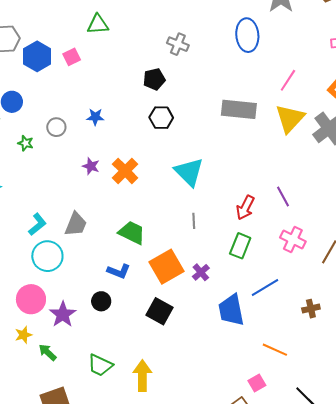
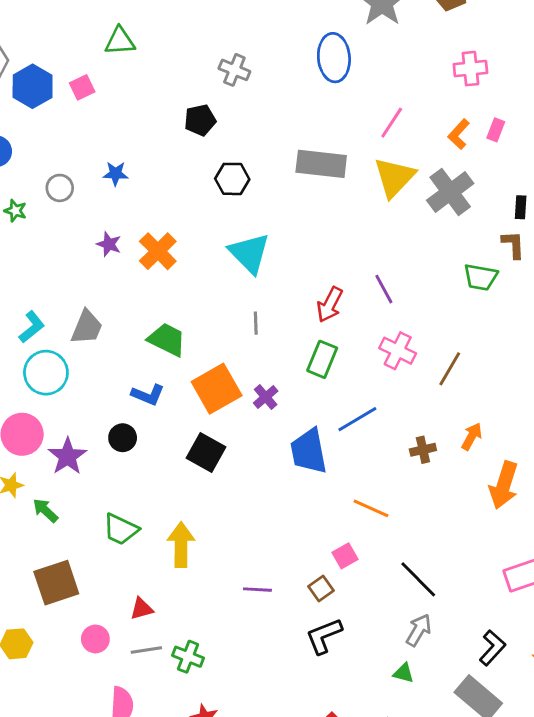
black hexagon: (161, 118) -> (232, 179), moved

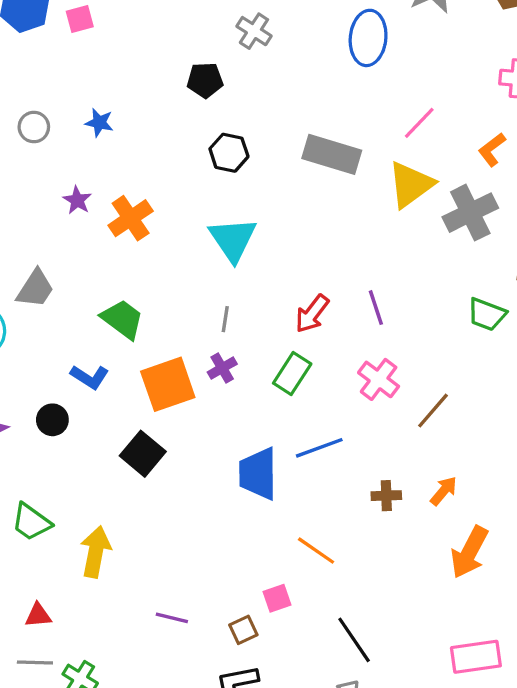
purple cross: (266, 397) -> (222, 368), moved

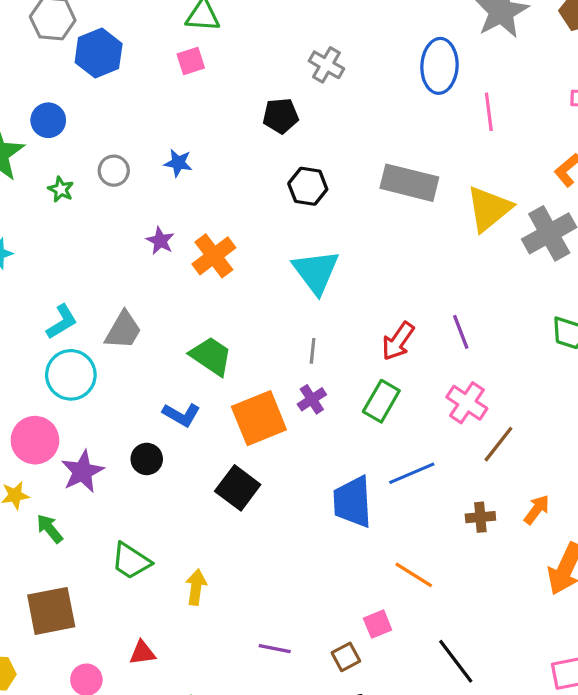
pink square: (80, 19) -> (191, 61), moved
pink line: (419, 123) -> (489, 112), moved, turned -48
brown line: (433, 411) -> (498, 444), moved
yellow arrow: (96, 552) -> (196, 587), size x0.7

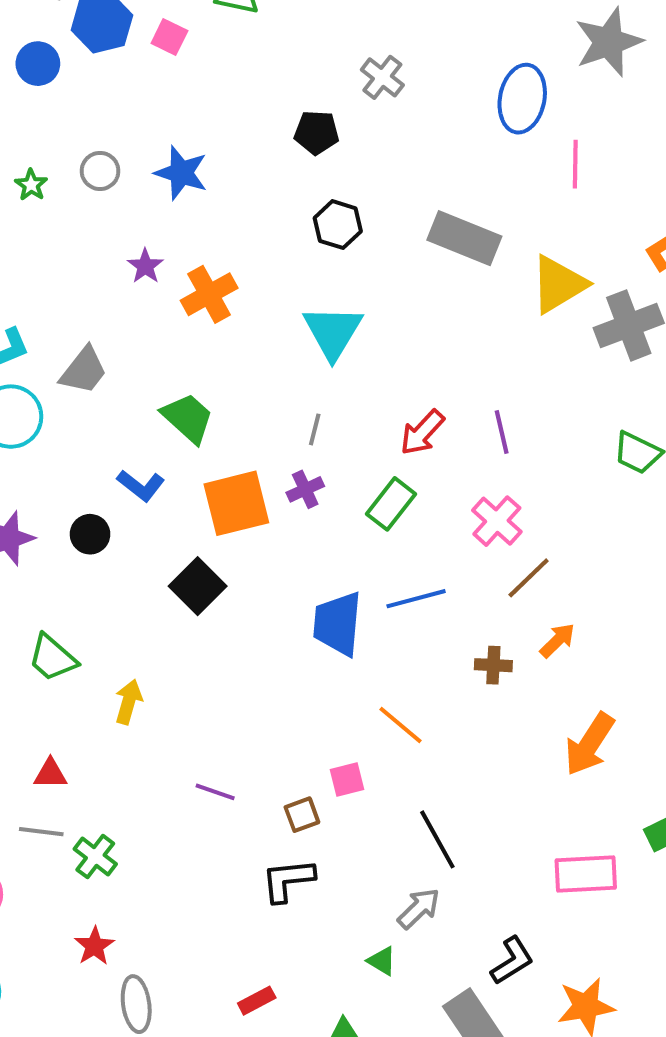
pink square: (191, 61) -> (169, 37), moved, turned 36
blue circle: (48, 120) -> (38, 64), moved
blue star: (178, 163) -> (181, 173), size x1.5
orange arrow: (537, 510) -> (557, 640), moved

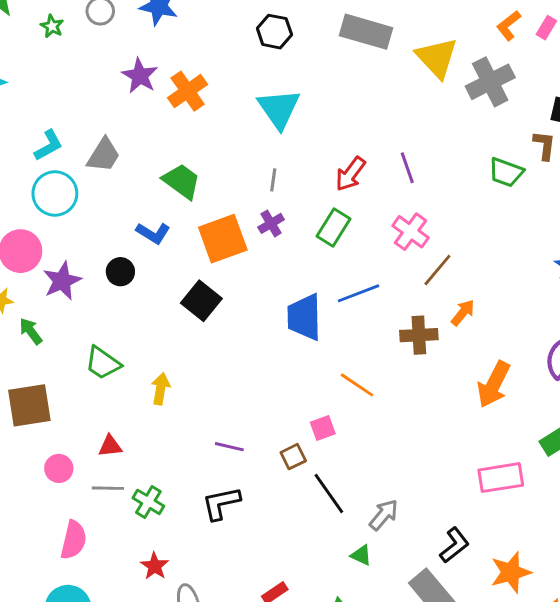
purple star: (145, 266) -> (140, 76), size x1.4
yellow triangle: (558, 284) -> (437, 58), turned -36
brown cross: (493, 665) -> (419, 335), size x1.4
black line: (437, 839) -> (329, 493), moved
black L-shape: (288, 880) -> (221, 503), moved

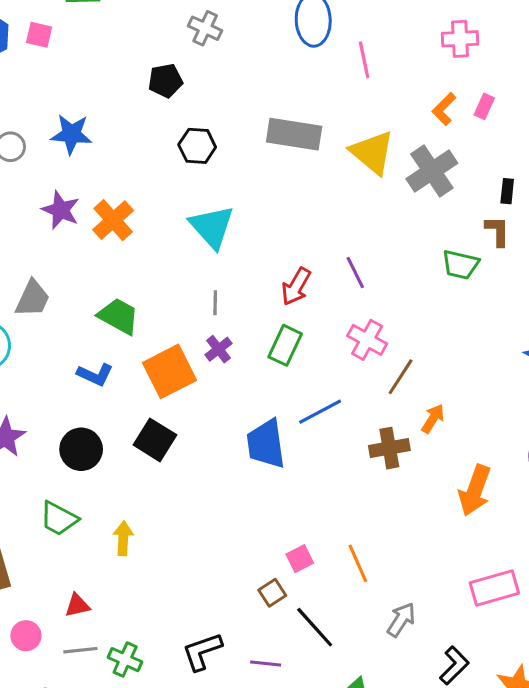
black circle: (120, 272) -> (81, 449), moved, size x1.4
orange line: (357, 385) -> (358, 563), moved, turned 39
purple line: (229, 447) -> (266, 663), moved
gray arrow: (384, 515) -> (401, 620), moved

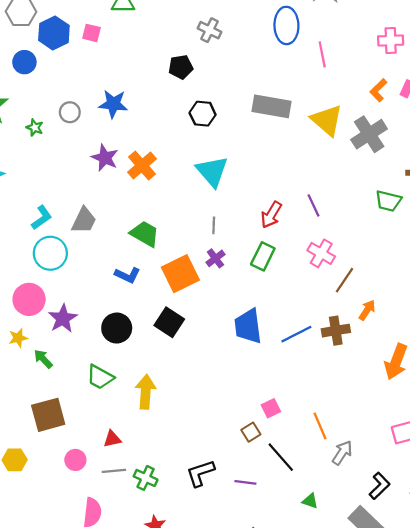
blue line: (320, 412) -> (296, 334), moved
yellow arrow: (123, 538) -> (146, 392), size x1.4
orange line: (358, 563) -> (320, 426), moved

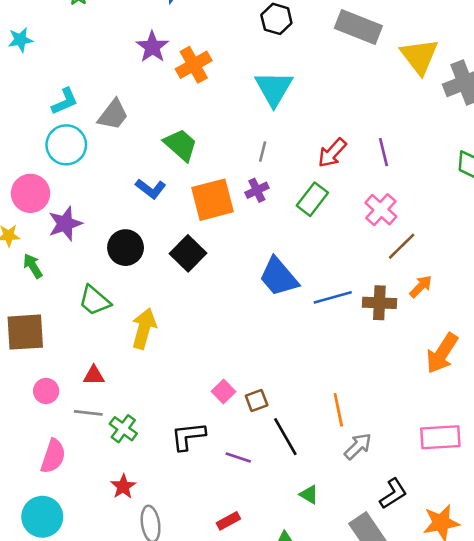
blue trapezoid: (248, 326) -> (279, 277), turned -45
pink square: (271, 408) -> (223, 391), moved, turned -30

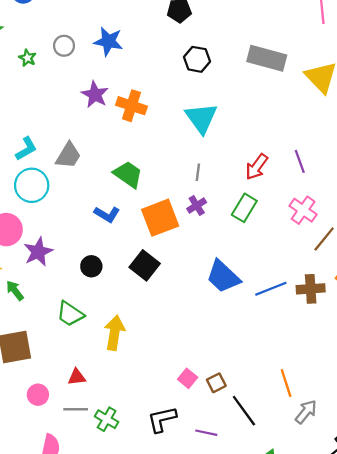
orange cross: (194, 65) -> (131, 106), turned -36
black circle: (126, 248) -> (91, 266), size x0.7

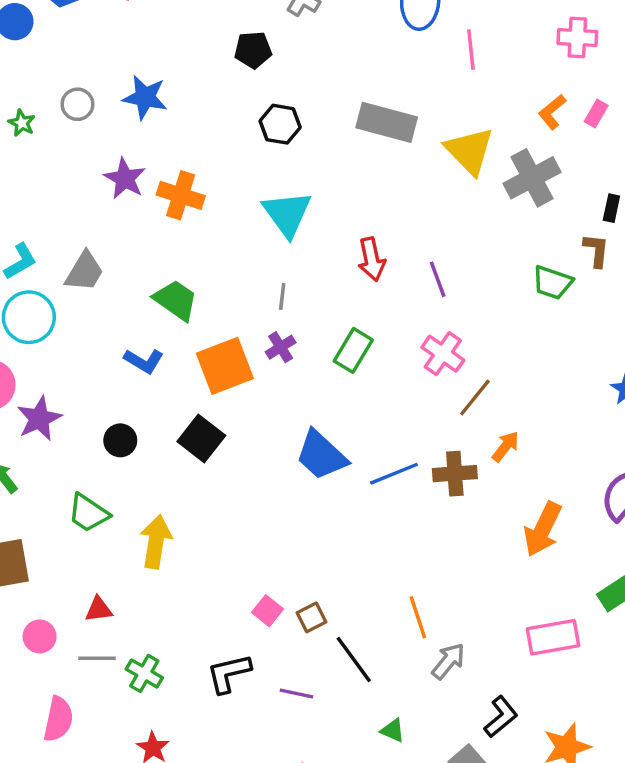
red arrow: (257, 167) -> (372, 259), moved, turned -48

